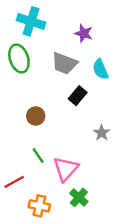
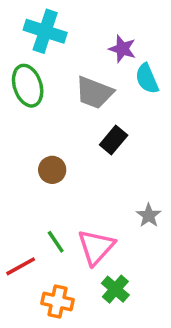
cyan semicircle: (100, 69) -> (147, 79), moved
gray star: (102, 133) -> (149, 215), moved
green line: (38, 156) -> (56, 242), moved

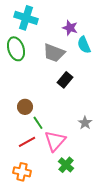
brown circle: (52, 170) -> (25, 107), moved
green line: (56, 242) -> (38, 123), moved
red line: (21, 266) -> (27, 142), moved
orange cross: (57, 301) -> (22, 172), moved

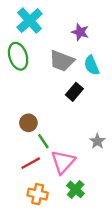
cyan cross: (26, 18) -> (30, 21), turned 30
cyan semicircle: (84, 45) -> (92, 65), moved
orange cross: (22, 172) -> (38, 194), moved

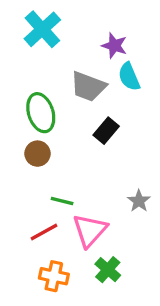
green ellipse: (18, 56) -> (41, 113), moved
cyan semicircle: (92, 65) -> (129, 77), moved
brown circle: (28, 123) -> (37, 154), moved
green line: (43, 141) -> (62, 201), turned -42

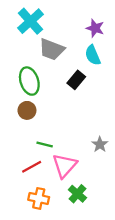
purple star: (114, 46) -> (95, 28), moved
gray trapezoid: (88, 87) -> (52, 49), moved
black rectangle: (106, 131) -> (76, 80), moved

